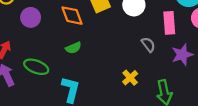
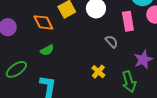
purple star: (182, 55) -> (143, 60), moved
green ellipse: (36, 67) -> (16, 69), turned -50

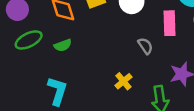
green ellipse: (16, 69) -> (29, 40), moved

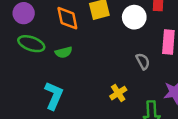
green ellipse: (29, 40) -> (31, 44), turned 40

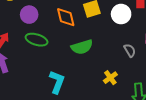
green semicircle: (64, 52) -> (82, 47), moved, size x1.5

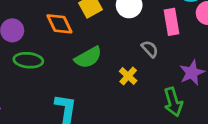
yellow cross: (110, 78) -> (128, 76), moved

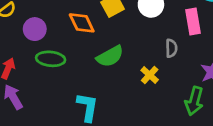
gray semicircle: (150, 49) -> (171, 48), turned 42
green arrow: (173, 102) -> (194, 101), turned 32

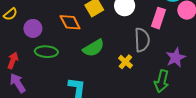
pink rectangle: (193, 22) -> (158, 18), turned 30
gray semicircle: (171, 48) -> (142, 40), size x1.6

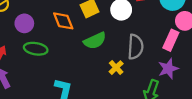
pink rectangle: (158, 18) -> (171, 40), moved
green semicircle: (93, 48) -> (95, 41), moved

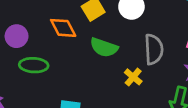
green semicircle: (95, 41) -> (104, 47), turned 50

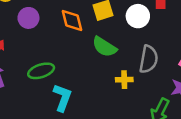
green ellipse: (34, 65) -> (41, 71), moved, turned -35
yellow cross: (133, 77) -> (124, 80), turned 35

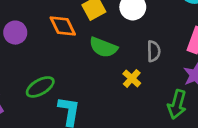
gray semicircle: (149, 59) -> (154, 51), size x0.7
yellow cross: (124, 80) -> (132, 78), turned -35

